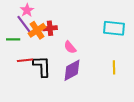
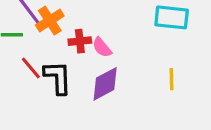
red cross: (50, 28) -> (80, 41), moved
red line: (25, 60) -> (31, 68), turned 56

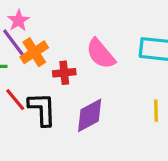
pink semicircle: (102, 47) -> (101, 54), moved, size x1.5

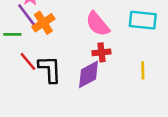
red cross: (64, 73) -> (101, 52), moved

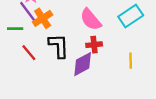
cyan rectangle: (143, 20) -> (131, 16), turned -40
black L-shape: (50, 69) -> (59, 46), moved

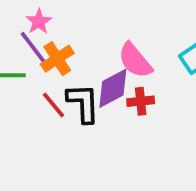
red line: (29, 53) -> (54, 105), moved
purple diamond: (83, 64) -> (113, 88), moved

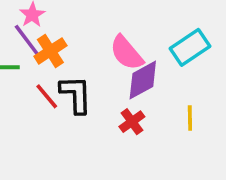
purple diamond: (113, 88) -> (143, 80), moved
red cross: (141, 101) -> (132, 122), moved, turned -30

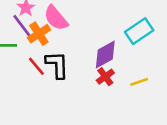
pink semicircle: (126, 53) -> (56, 18), moved
yellow line: (190, 118) -> (139, 82), turned 72
red cross: (132, 122) -> (105, 77), moved

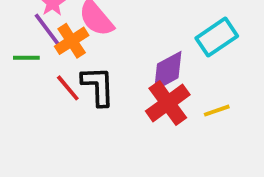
red cross: (105, 77) -> (168, 103), size x1.6

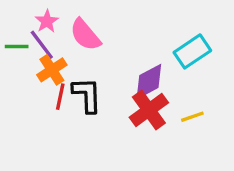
orange cross: (72, 41) -> (52, 70), moved
green line: (26, 58) -> (17, 46), moved
red line: (68, 88) -> (60, 97), turned 52

